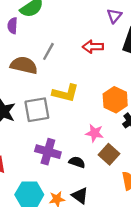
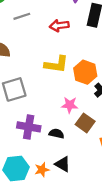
gray line: (48, 51) -> (22, 16), moved, turned 49
yellow L-shape: (66, 93) -> (56, 64), moved

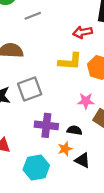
red arrow: (59, 26) -> (83, 32), moved
orange star: (42, 170) -> (65, 149), moved

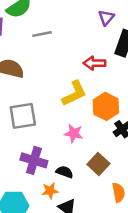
yellow L-shape: (70, 61) -> (74, 93), turned -40
pink star: (86, 101) -> (74, 133), moved

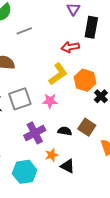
pink star: (74, 133) -> (50, 101), moved
purple cross: (34, 160) -> (35, 133), turned -35
black semicircle: (64, 172) -> (65, 131), moved

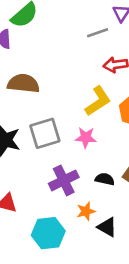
gray line: (24, 31) -> (98, 33), moved

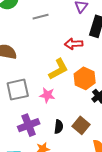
gray line: (98, 33) -> (41, 17), moved
black semicircle: (105, 179) -> (59, 127), turned 80

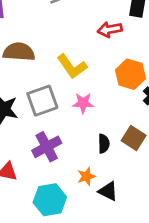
yellow L-shape: (58, 69) -> (72, 66), moved, turned 90
purple cross: (29, 125) -> (47, 147), moved

